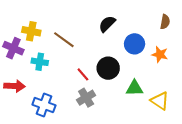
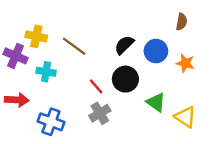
brown semicircle: (165, 22) -> (182, 22), moved
black semicircle: (107, 24) -> (124, 45), moved
green triangle: (135, 88) -> (156, 102), turned 36

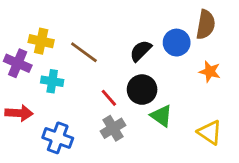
brown semicircle: (182, 22) -> (206, 25), size x1.5
blue circle: (156, 51) -> (177, 43), moved
green triangle: (156, 102) -> (161, 116), moved

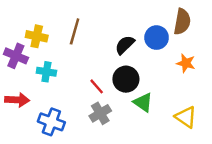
brown line: (84, 52) -> (75, 31), moved, turned 70

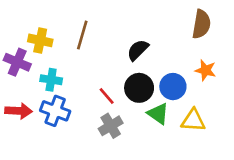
blue circle: (157, 38) -> (173, 87), moved
yellow triangle: (186, 117) -> (193, 120), moved, turned -30
blue cross: (51, 122) -> (55, 111), moved

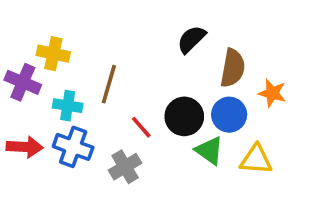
brown semicircle: (201, 24) -> (233, 68), moved
brown line: (82, 35) -> (109, 84), moved
black semicircle: (138, 50) -> (191, 39), moved
gray cross: (111, 126) -> (125, 167), moved

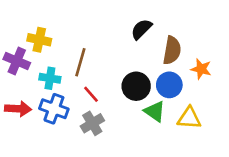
red line: (141, 127) -> (91, 94), moved

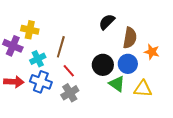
cyan cross: (50, 78) -> (38, 59), turned -35

